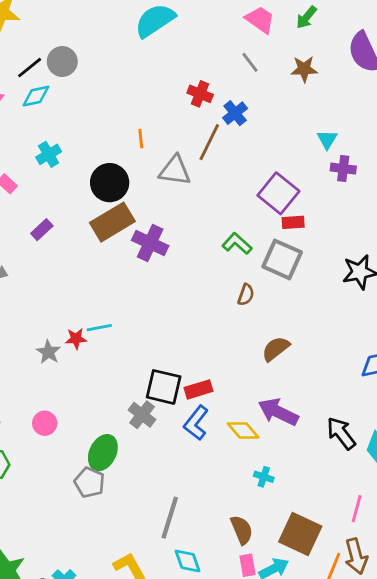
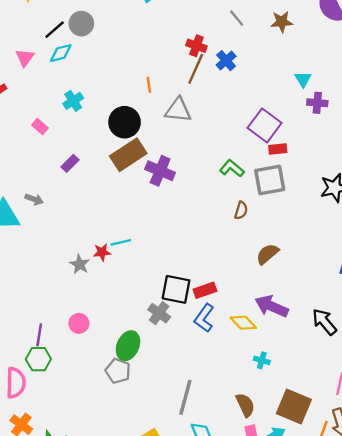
brown line: (209, 142) -> (196, 69), moved
gray square: (282, 259) -> (270, 180), turned -32

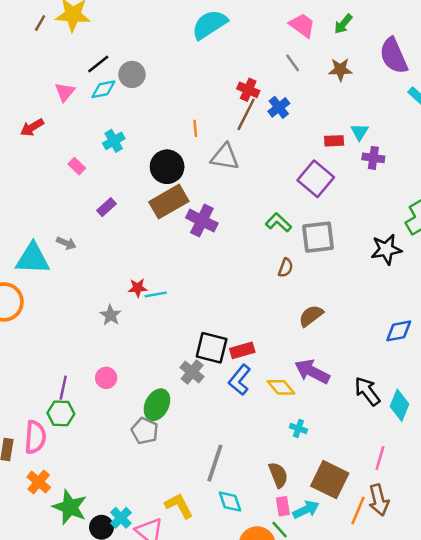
gray circle: (81, 24) -> (132, 74), moved
red rectangle: (278, 149) -> (334, 141), moved
red star: (102, 252) -> (138, 288), moved

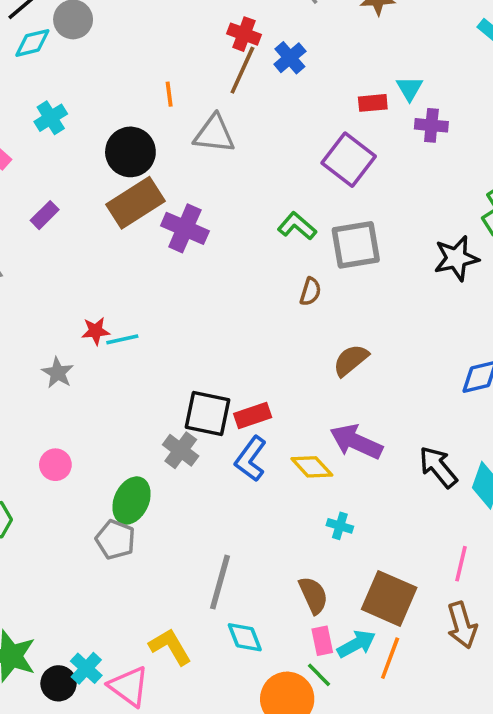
orange line: (358, 511) -> (390, 658), moved

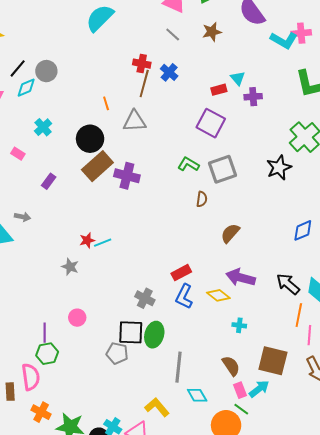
black square: (208, 414) -> (131, 332), moved
green ellipse: (131, 501) -> (154, 335), moved
orange line: (390, 658) -> (299, 315), moved

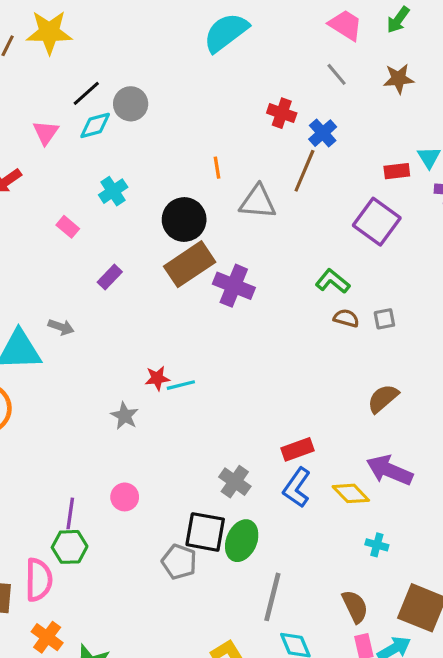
brown line: (144, 84) -> (304, 171), moved
gray square: (222, 169) -> (384, 319), moved, size x0.5
brown semicircle: (202, 199) -> (346, 318), moved, turned -91

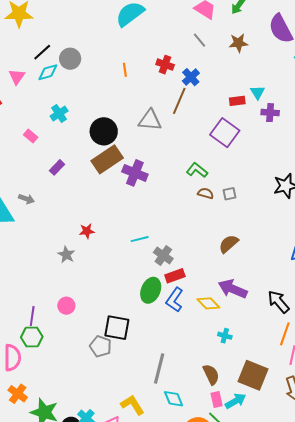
orange line: (217, 168) -> (125, 70), moved
cyan line: (181, 385) -> (140, 239), moved
gray cross: (235, 482) -> (163, 256), moved
green ellipse: (242, 541) -> (151, 290), moved

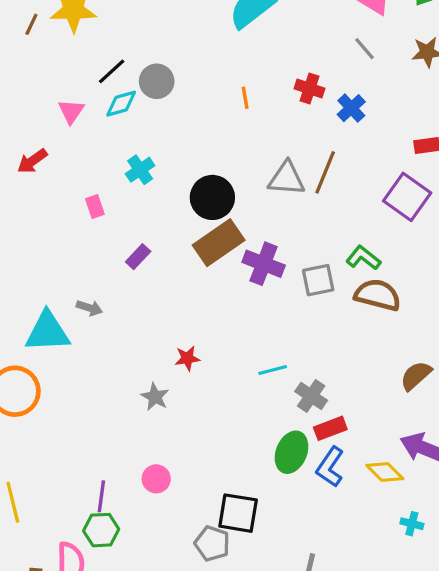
brown line: (179, 101) -> (325, 172), moved
pink rectangle: (31, 136) -> (95, 207), turned 32
brown semicircle: (206, 193) -> (378, 295), size x1.8
gray square: (230, 194) -> (318, 280), moved, size x1.5

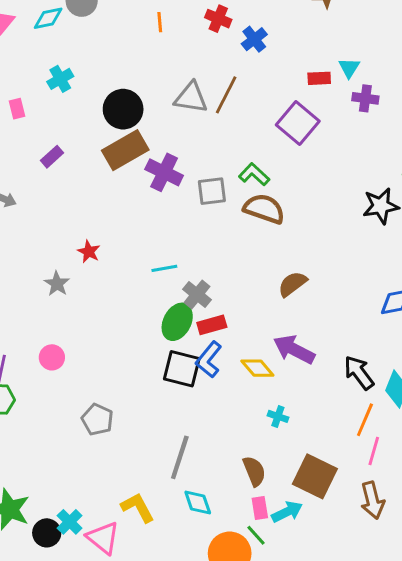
red star: (187, 358) -> (89, 252), turned 30
green ellipse: (292, 452) -> (177, 322), moved
black square: (238, 513) -> (182, 369), moved

